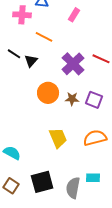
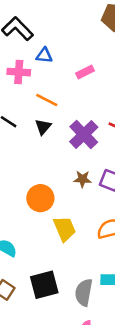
pink rectangle: (74, 15) -> (85, 72), turned 32
black triangle: (31, 61) -> (43, 127), moved
orange circle: (48, 93) -> (40, 198), moved

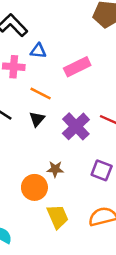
pink rectangle: (85, 72) -> (77, 67), size x1.5
brown star: (82, 179) -> (55, 169), moved

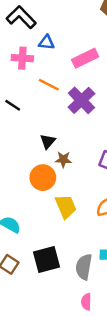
black triangle: (37, 119) -> (48, 141), moved
purple cross: (76, 126) -> (81, 100), moved

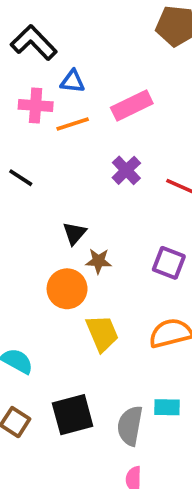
orange line: (49, 85) -> (73, 124), moved, turned -45
purple cross: (81, 100) -> (126, 170), size x0.7

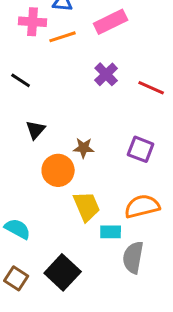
black triangle: (74, 233) -> (36, 130), moved
cyan rectangle: (167, 407) -> (111, 232), moved
black square: (73, 415) -> (63, 272), turned -32
gray semicircle: (130, 426) -> (133, 257), moved

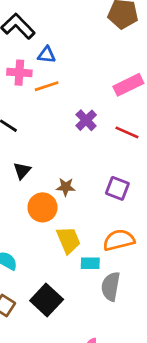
pink rectangle: (111, 22) -> (128, 85), moved

